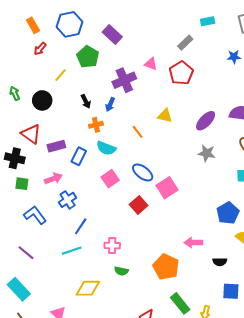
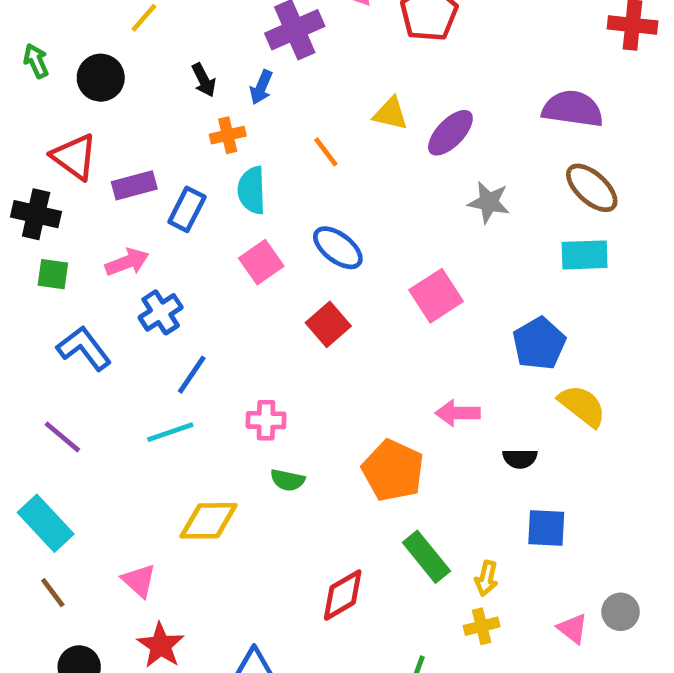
purple ellipse: (206, 121) -> (450, 133), moved
cyan semicircle: (106, 148) -> (252, 190), turned 66
pink square: (167, 188) -> (436, 296), moved

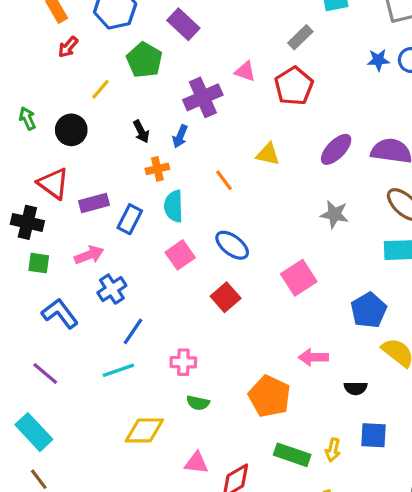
purple ellipse: (450, 133) -> (336, 149), moved
green rectangle: (426, 557) -> (292, 455), turned -32
yellow arrow: (486, 578) -> (333, 450), moved
pink triangle: (139, 581) -> (196, 463), moved, turned -35

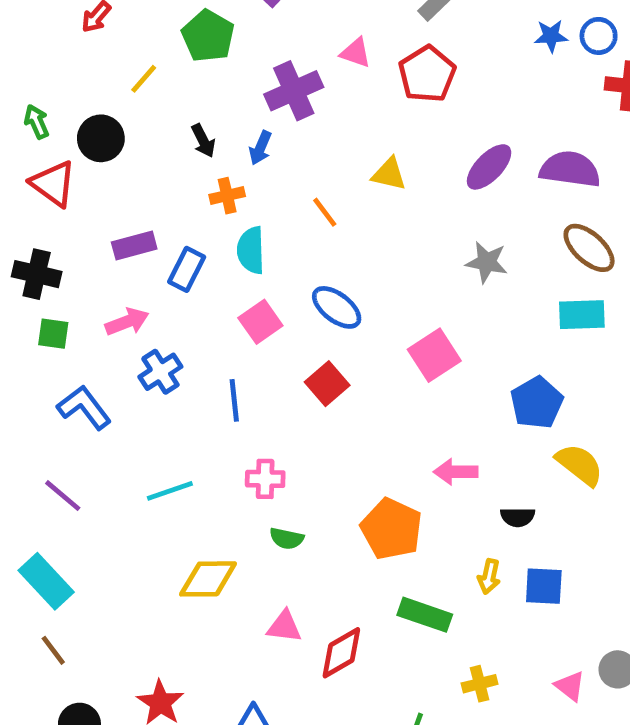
red triangle: (53, 183) -> (53, 184), moved
blue line: (133, 331) -> (234, 400), moved, turned -40
yellow arrow: (333, 450) -> (489, 577), moved

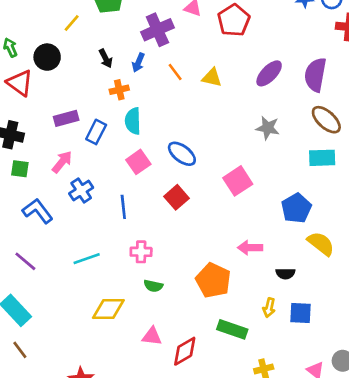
purple semicircle: (570, 169) -> (315, 75), turned -88
orange line: (325, 212) -> (175, 72), moved
pink arrow: (127, 322) -> (62, 162), turned -30

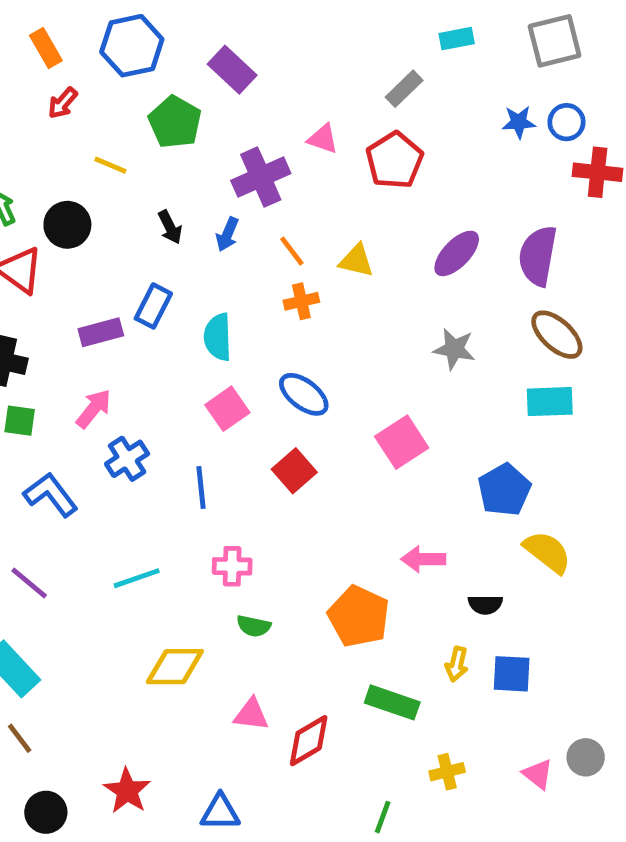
yellow line: (72, 23) -> (110, 165), turned 72
orange cross: (119, 90) -> (301, 301), moved
blue rectangle: (96, 132) -> (153, 306), moved

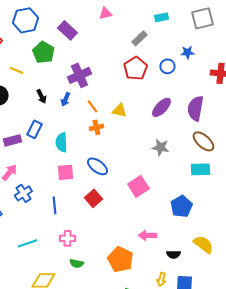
blue circle: (566, 122) -> (167, 66), moved
pink triangle: (323, 139) -> (105, 13), moved, turned -32
pink square: (227, 409) -> (65, 172), turned 30
yellow semicircle: (547, 552) -> (203, 244), moved

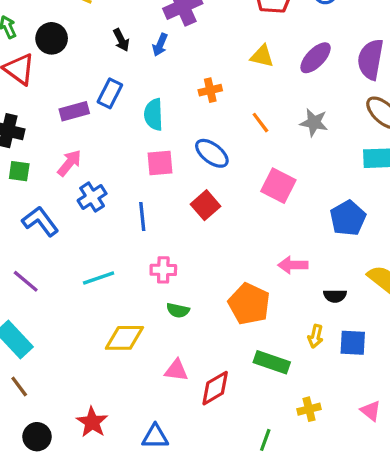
orange line: (92, 106) -> (260, 123), moved
yellow triangle: (119, 110) -> (262, 56), moved
pink square: (138, 186) -> (278, 186), turned -30

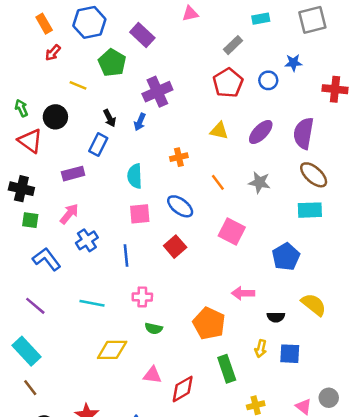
blue rectangle: (110, 93) -> (98, 145), moved
cyan line: (99, 278) -> (92, 303), turned 30
green rectangle: (272, 362) -> (227, 369), turned 52

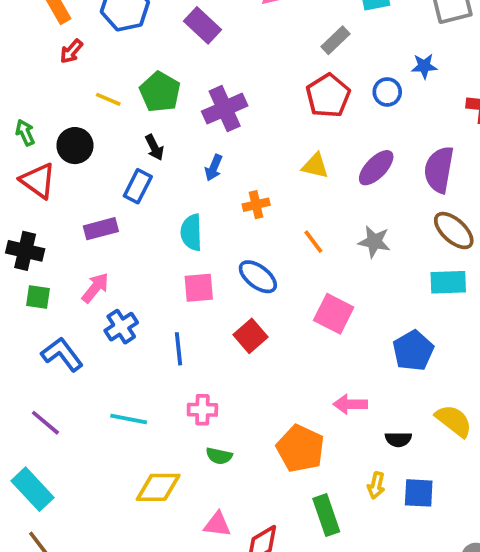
green pentagon: (112, 63) -> (160, 92), moved
blue arrow: (140, 122) -> (214, 168), moved

